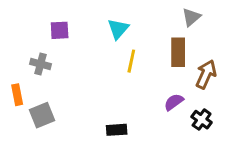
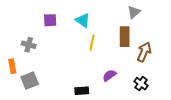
cyan triangle: (118, 29) -> (83, 20), turned -35
purple square: (60, 30) -> (50, 20), moved
purple semicircle: (174, 102) -> (109, 75), moved

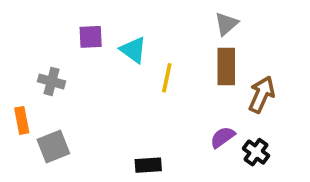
gray triangle: (134, 12) -> (226, 24), moved
cyan triangle: (83, 20) -> (133, 50), moved
purple semicircle: (109, 75) -> (223, 137), moved

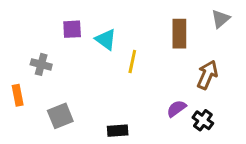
gray triangle: (226, 24) -> (221, 19), moved
brown rectangle: (226, 67) -> (179, 34), moved
gray square: (53, 147) -> (60, 116), moved

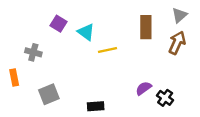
purple square: (72, 29) -> (58, 24), turned 35
yellow line: (132, 62) -> (108, 50), turned 66
brown arrow: (207, 75) -> (177, 43), moved

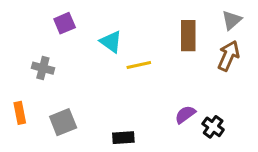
purple square: (58, 24) -> (65, 23), moved, turned 35
orange rectangle: (14, 77) -> (20, 113), moved

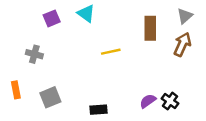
cyan triangle: (111, 42) -> (86, 13), moved
purple semicircle: (185, 114) -> (148, 101), moved

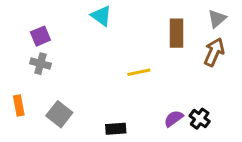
purple square: (52, 18) -> (40, 36), moved
yellow line: (111, 52) -> (139, 72), moved
gray square: (50, 97) -> (59, 114), turned -30

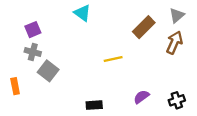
brown rectangle: (176, 33) -> (144, 27), turned 45
gray square: (59, 114) -> (48, 71), moved
black cross: (200, 119) -> (177, 100), moved, turned 35

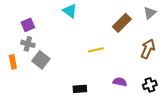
brown arrow: (174, 42) -> (148, 49), moved
orange rectangle: (15, 86) -> (13, 62), moved
purple semicircle: (141, 97) -> (120, 82), turned 48

